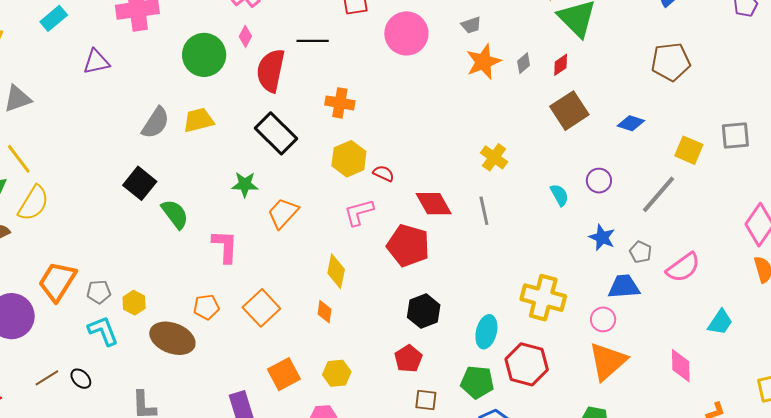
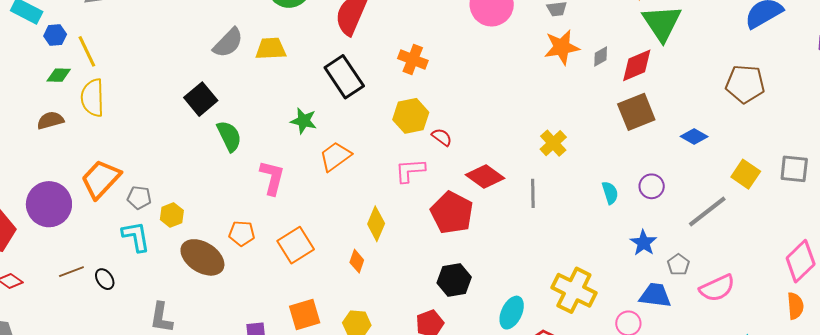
red diamond: (561, 65) -> (637, 65), size x1.6
yellow semicircle: (33, 203) -> (93, 98), turned 135
red diamond: (434, 204) -> (485, 177), turned -36

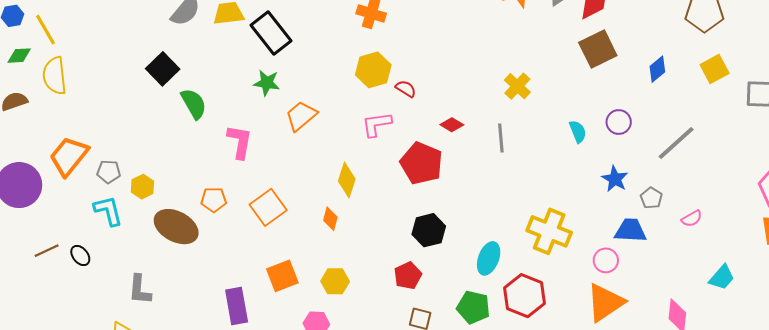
black rectangle: (344, 77) -> (271, 33), moved
blue diamond: (694, 136) -> (657, 69), turned -64
yellow square: (746, 174) -> (715, 69), moved, turned 32
red diamond: (485, 177) -> (452, 125), size x0.6
pink semicircle: (717, 288) -> (692, 219), size x0.6

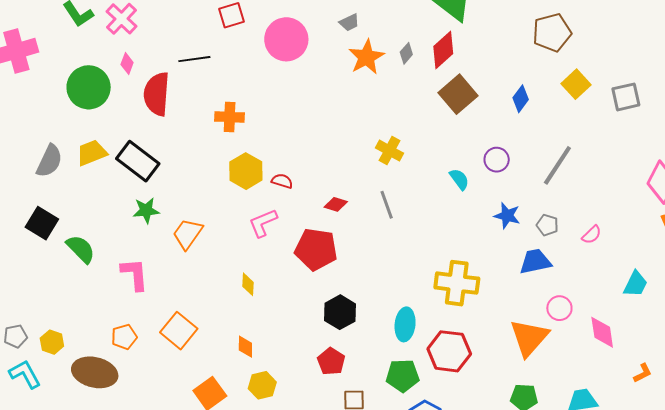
yellow diamond: (347, 180) -> (248, 284), size x0.7
orange diamond: (330, 219) -> (245, 347), moved
pink circle: (606, 260) -> (559, 308), moved

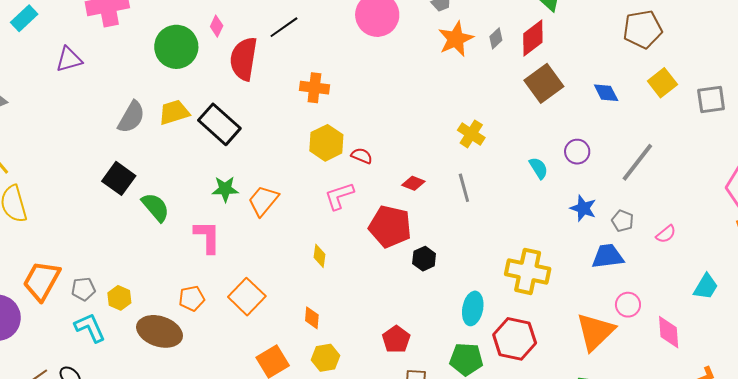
black line: (194, 59) -> (284, 27), turned -32
blue diamond: (521, 99) -> (606, 93), turned -68
green star: (146, 210) -> (225, 189), moved
black hexagon: (340, 312) -> (424, 259), moved, size x0.7

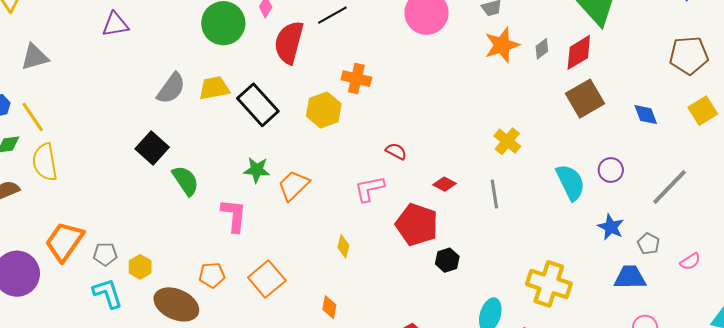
yellow hexagon: (326, 143) -> (324, 110), moved
cyan semicircle: (538, 168) -> (571, 182), size x1.6

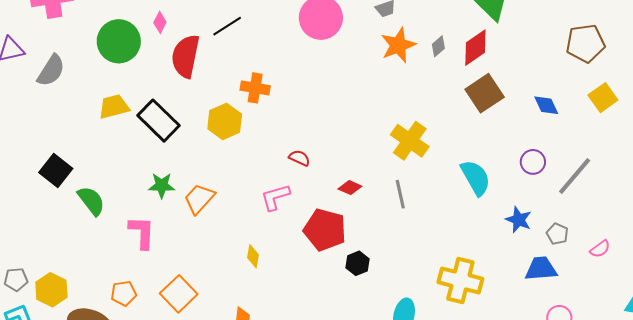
gray semicircle: (171, 88) -> (51, 71), moved
yellow cross: (507, 141) -> (410, 141), size x1.4
purple circle: (611, 170) -> (533, 162), moved
yellow hexagon: (140, 267) -> (51, 290), size x1.4

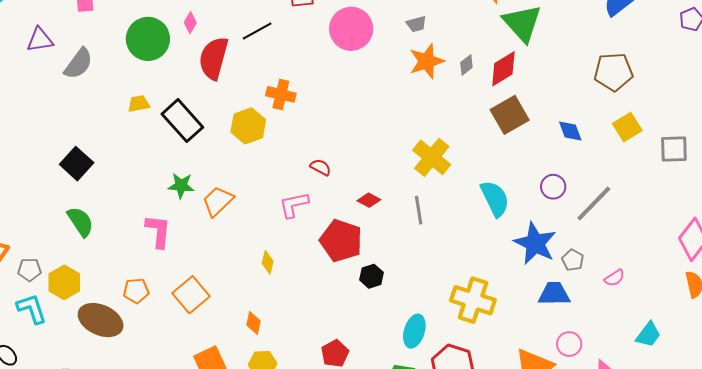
yellow trapezoid: (114, 107) -> (139, 104), size x0.7
green semicircle: (91, 201) -> (80, 222), moved
blue star: (519, 220) -> (535, 243), size x1.6

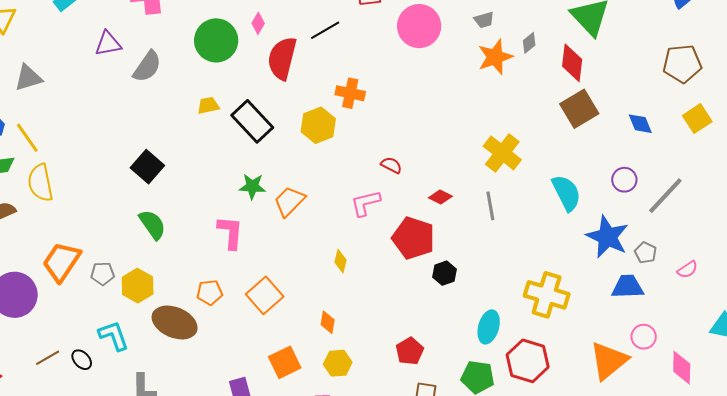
gray diamond: (466, 65) -> (529, 43), moved
red diamond: (503, 69) -> (572, 63), turned -51
cyan L-shape: (32, 309) -> (114, 336), moved

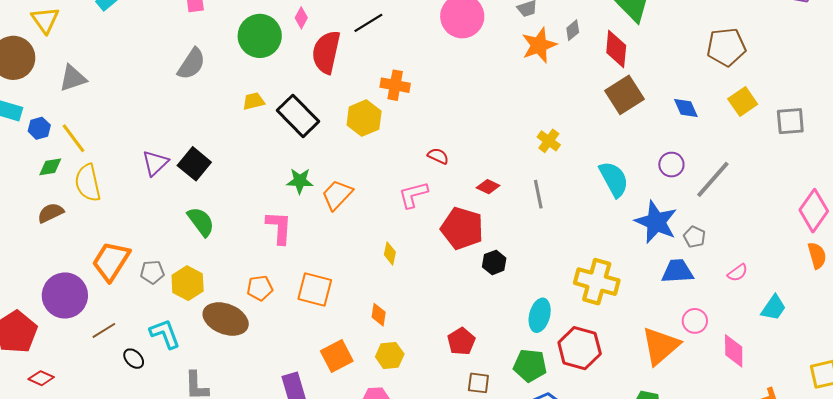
purple triangle: (108, 44) -> (155, 163), moved, turned -32
yellow cross: (502, 153) -> (549, 141), size x0.6
pink semicircle: (688, 270) -> (738, 273), moved
orange square: (265, 295) -> (315, 290), turned -33
brown line: (48, 358) -> (104, 330), moved

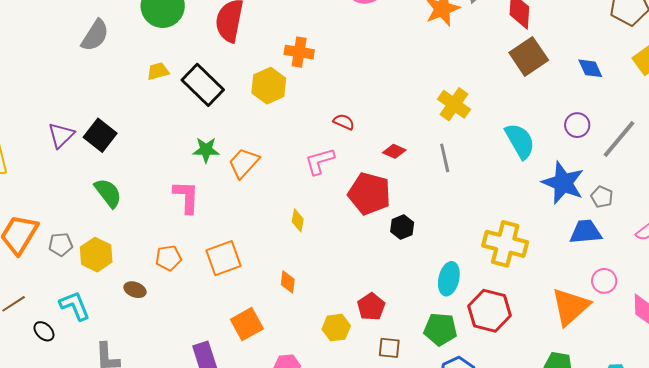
yellow cross: (549, 141) -> (454, 104), size x1.4
orange square: (315, 290) -> (224, 258), turned -33
brown ellipse: (226, 319) -> (135, 290), size x0.5
yellow hexagon: (390, 355) -> (336, 328), moved

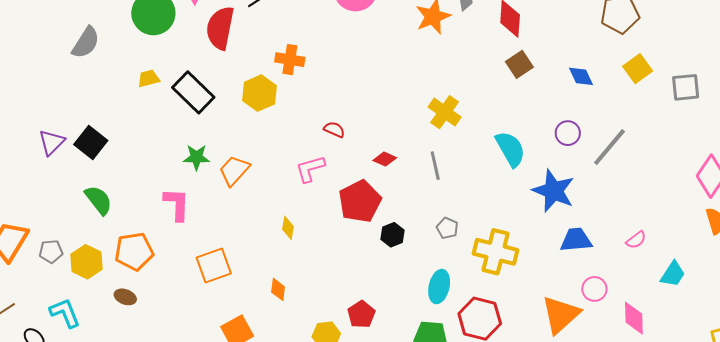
brown square: (529, 56) -> (519, 64), size x0.7
red pentagon: (369, 194) -> (360, 201), turned 30
gray pentagon: (602, 197) -> (447, 228), moved
orange pentagon: (168, 258) -> (134, 251), moved, size x1.5

